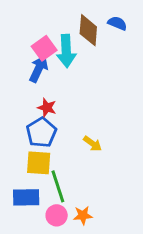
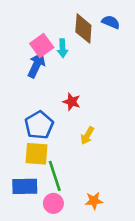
cyan arrow: (66, 51) -> (63, 48), size x0.6
red star: (47, 108) -> (72, 102), moved
yellow arrow: (92, 144) -> (87, 136), turned 84
orange star: (83, 215) -> (94, 201), moved

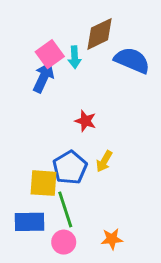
blue semicircle: (111, 22) -> (132, 60), moved, size x1.6
brown diamond: (83, 29) -> (99, 34), turned 60
blue pentagon: (39, 125) -> (70, 168), moved

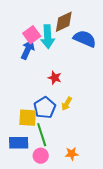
cyan arrow: (75, 57) -> (48, 37), size x1.6

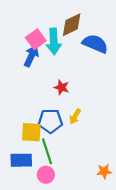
blue pentagon: (45, 108) -> (50, 121), turned 30
orange star: (72, 154) -> (104, 171), moved

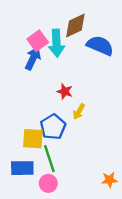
yellow arrow: (75, 116) -> (79, 112), moved
blue pentagon: (50, 121) -> (53, 127), turned -30

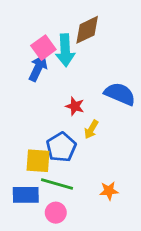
blue semicircle: (100, 46) -> (120, 94), moved
green line: (49, 159) -> (57, 184), turned -56
orange star: (110, 180) -> (109, 191), moved

